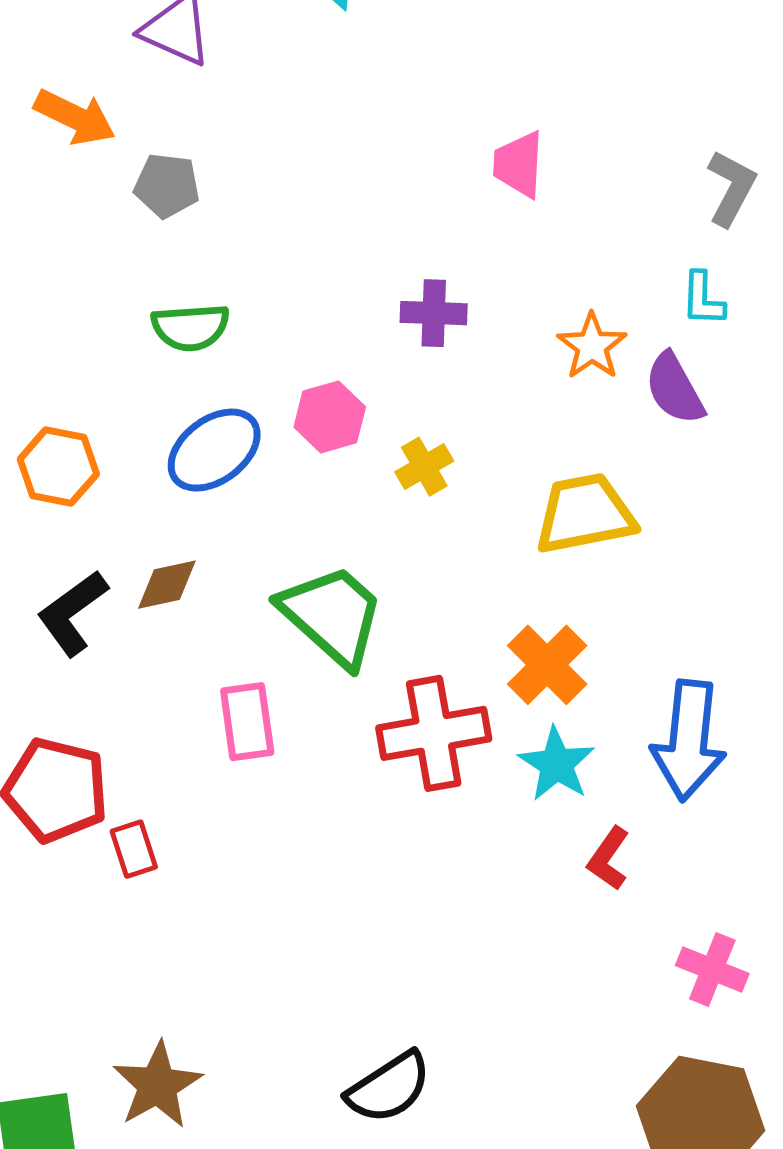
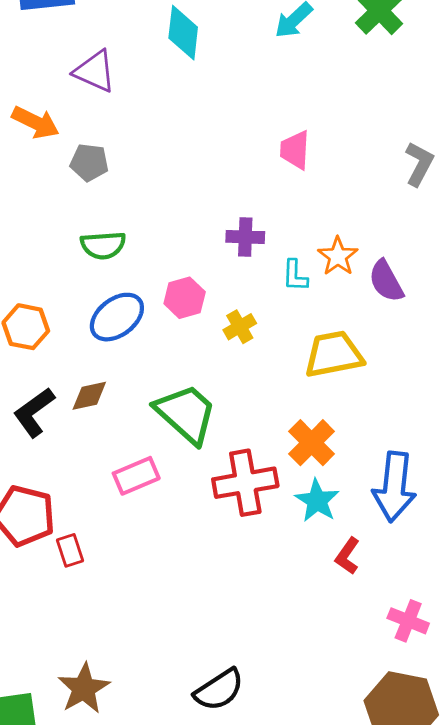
cyan L-shape: (703, 299) -> (295, 276), moved
pink rectangle: (247, 722) -> (136, 476), turned 75

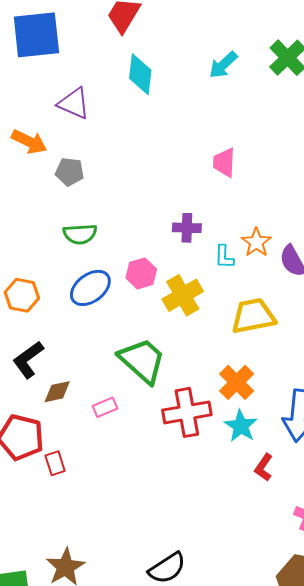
yellow cross: (240, 327) -> (183, 295), size x1.6
brown diamond: (89, 396) -> (57, 392), moved
pink rectangle: (136, 476) -> (105, 407), size x0.7

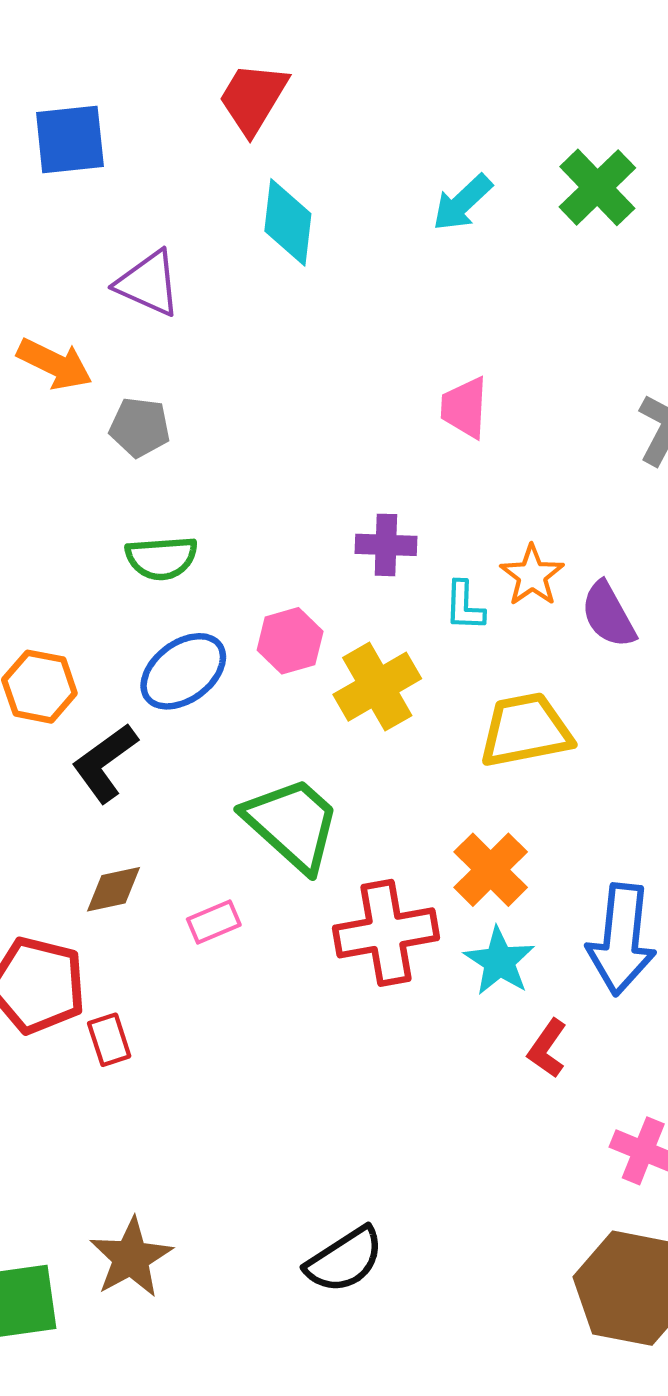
blue square: (36, 35) -> (70, 139), size x0.7
black L-shape: (28, 360) -> (105, 763), moved

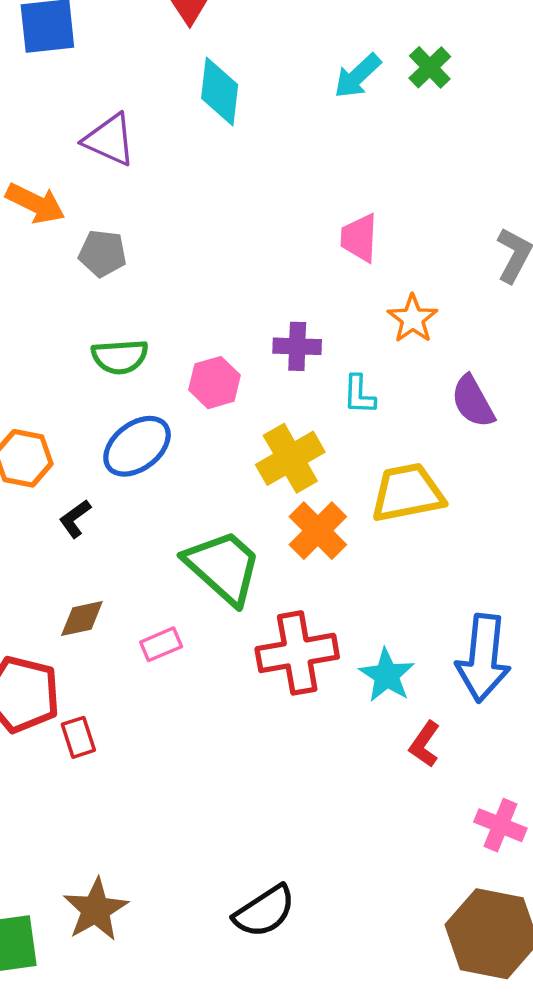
green cross: (597, 187) -> (430, 67), moved, size x0.7
orange star: (532, 575) -> (413, 319), moved
pink hexagon: (290, 641) -> (215, 383), moved
black L-shape: (105, 763) -> (75, 519), size x0.6
orange cross: (491, 870) -> (318, 531), moved

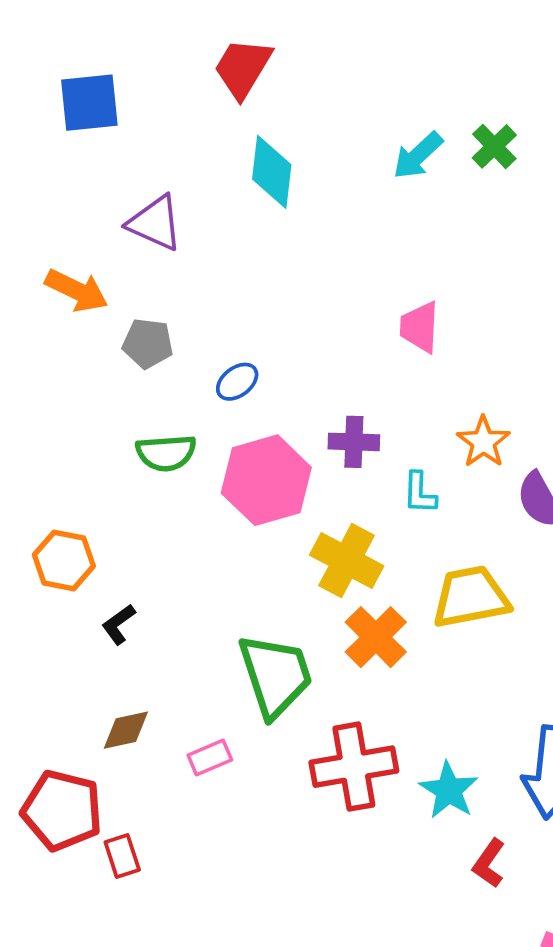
orange star: (413, 319) -> (483, 442), moved
pink hexagon: (215, 383) -> (266, 480), size x1.6
blue ellipse: (137, 446) -> (237, 382), moved, size x0.6
yellow cross: (290, 458) -> (347, 560), turned -32
green trapezoid: (223, 567) -> (275, 675), turned 30

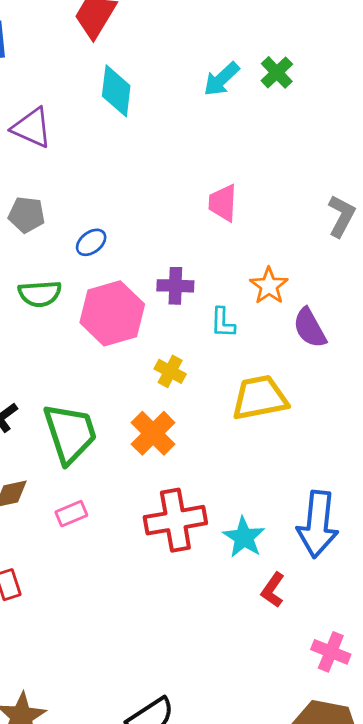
yellow cross: (347, 560) -> (170, 371), size x0.6
orange cross: (376, 637) -> (153, 433), moved
green trapezoid: (275, 675) -> (70, 433), moved

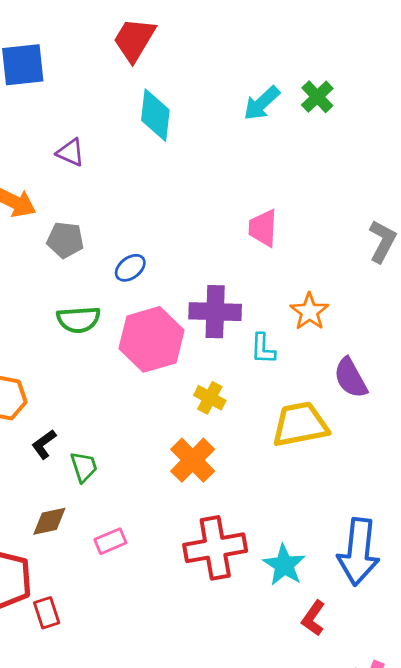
purple triangle: (32, 128) -> (71, 152), size x0.7
purple cross: (175, 286) -> (215, 312), size x1.4
purple semicircle: (310, 328) -> (351, 378), moved
green trapezoid: (70, 433) -> (84, 467), moved, size x0.5

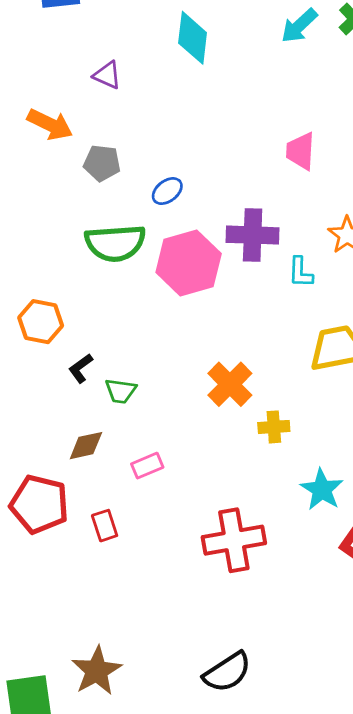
green semicircle: (78, 320) -> (115, 243), size x1.4
yellow cross: (210, 398) -> (274, 427), moved, turned -32
green trapezoid: (84, 467) -> (121, 391), turned 116
red cross: (215, 548) -> (234, 540), moved
red rectangle: (47, 613) -> (105, 526), moved

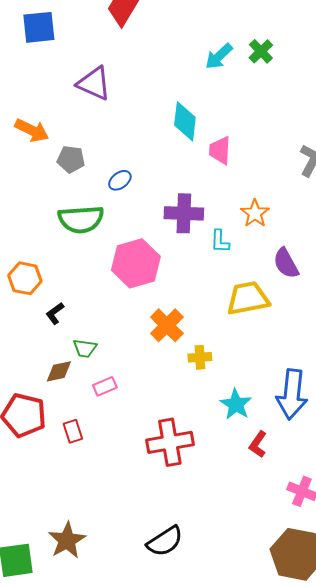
cyan diamond: (193, 38) -> (185, 121), moved
purple triangle: (107, 75) -> (94, 83), moved, size x1.6
pink hexagon: (189, 263) -> (136, 263), moved
green trapezoid: (121, 391) -> (85, 348), moved

